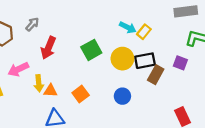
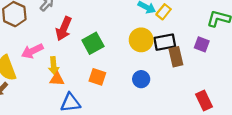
green square: (91, 50) -> (93, 43), moved
brown rectangle: (156, 75) -> (176, 57), turned -42
orange triangle: (51, 91) -> (57, 79), moved
orange square: (81, 94) -> (97, 77), turned -35

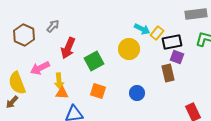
yellow circle: (141, 40) -> (129, 49), moved
black rectangle: (165, 42) -> (172, 42), moved
purple square: (202, 44) -> (177, 57), moved

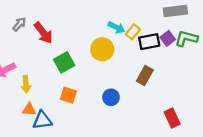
red arrow: (68, 48) -> (43, 33), moved, turned -60
purple square: (177, 57) -> (168, 38), moved, turned 32
brown rectangle: (168, 73) -> (145, 75), turned 42
orange triangle: (62, 93) -> (29, 109), moved

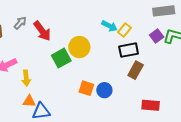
black rectangle: (149, 42) -> (129, 50), moved
yellow circle: (102, 49) -> (79, 47), moved
orange square: (68, 95) -> (86, 88), moved
red rectangle: (172, 118) -> (151, 105), moved, turned -60

